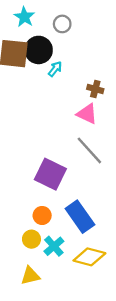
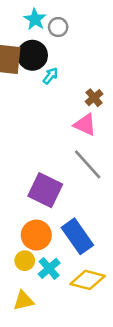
cyan star: (24, 17) -> (35, 19), moved
brown cross: (95, 89) -> (94, 98), turned 35
orange circle: (42, 215) -> (36, 235), size x1.5

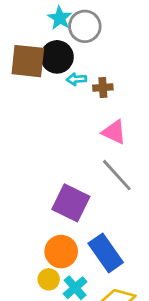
gray circle: (58, 27) -> (85, 26), size x1.5
cyan arrow: (50, 76) -> (76, 79), turned -132
brown cross: (94, 98) -> (103, 87), moved, turned 36

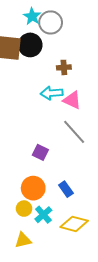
cyan arrow: (76, 79) -> (52, 93), moved, size x1.5
purple square: (71, 203) -> (40, 152), size x0.6
blue rectangle: (106, 253) -> (66, 189), size x0.6

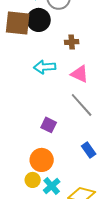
cyan arrow: (52, 93) -> (45, 67), moved
blue rectangle: (66, 189) -> (89, 150), moved

